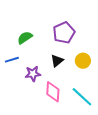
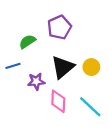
purple pentagon: (64, 33) -> (59, 27), moved
black triangle: (57, 61) -> (63, 67), size x1.6

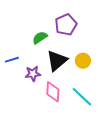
purple pentagon: (59, 27) -> (66, 25), moved
green semicircle: (27, 42) -> (40, 38), moved

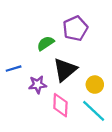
yellow circle: (83, 61) -> (95, 85), moved

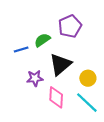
blue line: (14, 69) -> (21, 50), moved

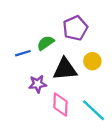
black triangle: (60, 64) -> (65, 69), turned 35
yellow circle: (88, 78) -> (92, 61), moved

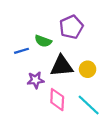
green semicircle: (46, 43) -> (43, 41), turned -126
yellow circle: (92, 61) -> (88, 69), moved

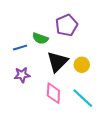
black triangle: (62, 66) -> (57, 62), turned -40
purple star: (36, 80) -> (22, 75), moved

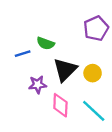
purple pentagon: (67, 25) -> (96, 28), moved
purple star: (22, 75) -> (38, 85), moved

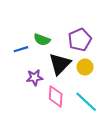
purple pentagon: (96, 28) -> (80, 40), moved

